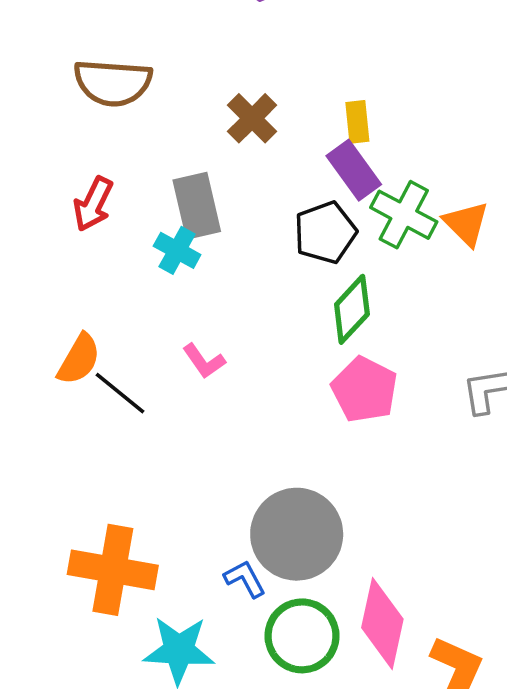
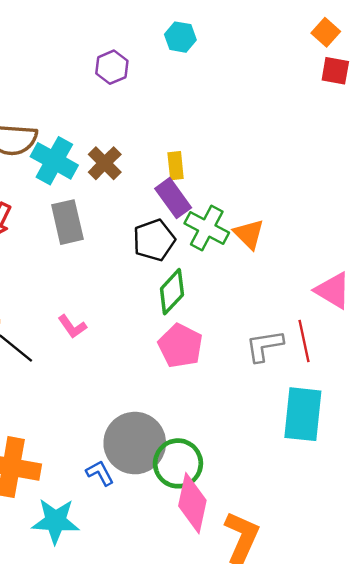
cyan cross: (177, 250) -> (54, 161), moved, size x1.5
green circle: (302, 636) -> (178, 463), moved

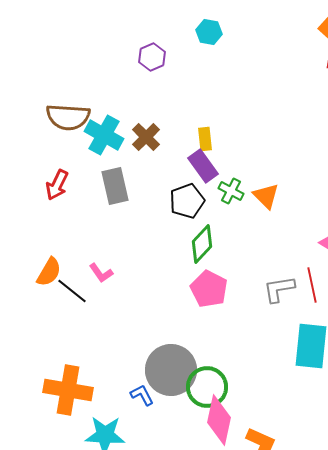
green cross: (207, 228) -> (231, 191), size x0.7
pink L-shape: (72, 327) -> (101, 273), moved

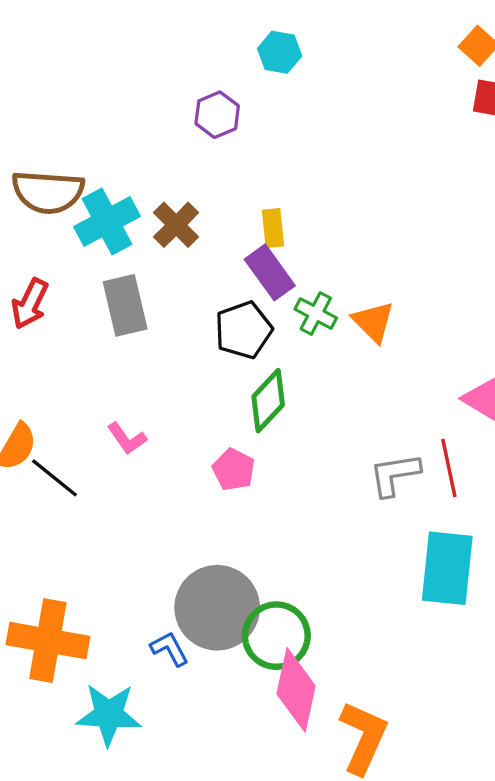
purple hexagon: (152, 57) -> (217, 115), moved
cyan cross: (104, 135) -> (107, 222), turned 33
pink L-shape: (101, 273) -> (127, 438), moved
pink pentagon: (209, 289) -> (234, 470), moved, size x0.7

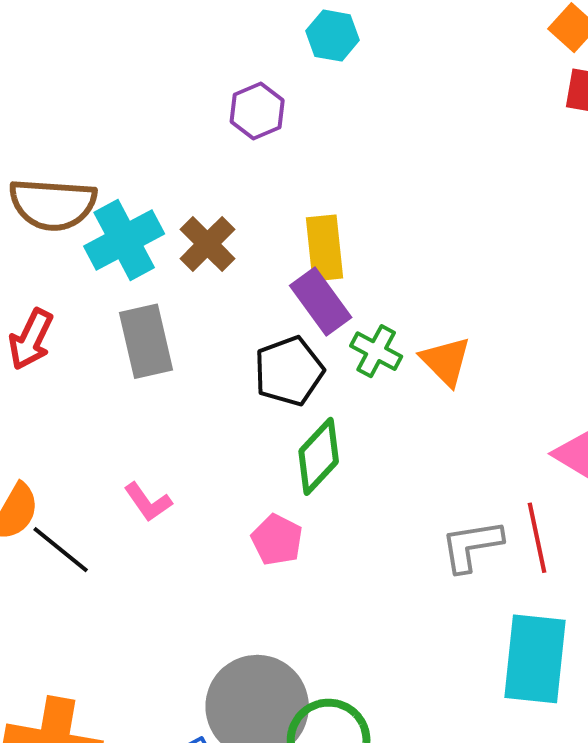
yellow rectangle: (273, 228) -> (325, 248), size x1.4

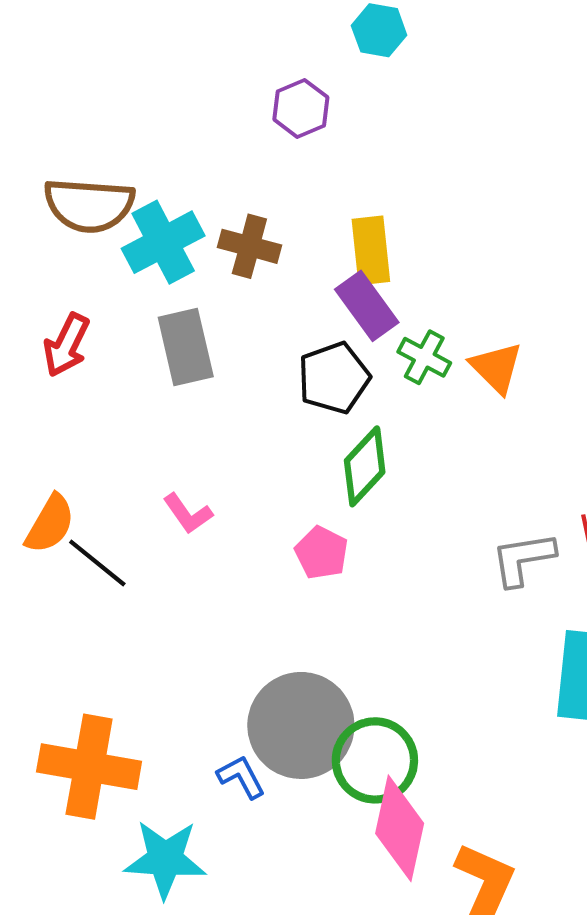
brown cross: (207, 244) -> (249, 246), turned -30

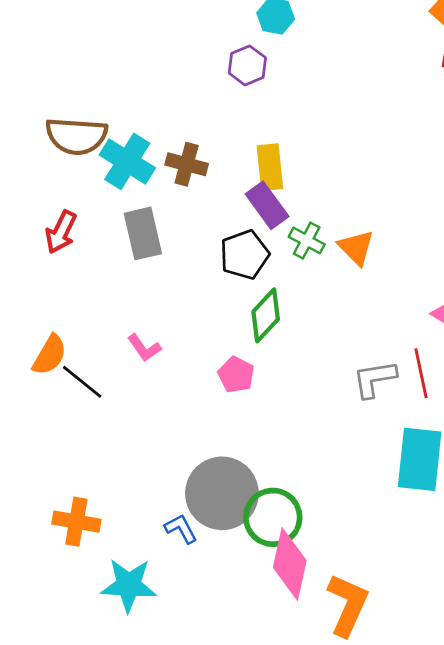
purple hexagon: (301, 108) -> (247, 65), moved
cyan cross: (163, 242) -> (127, 161), turned -30
orange cross: (89, 767) -> (76, 522), size x0.7

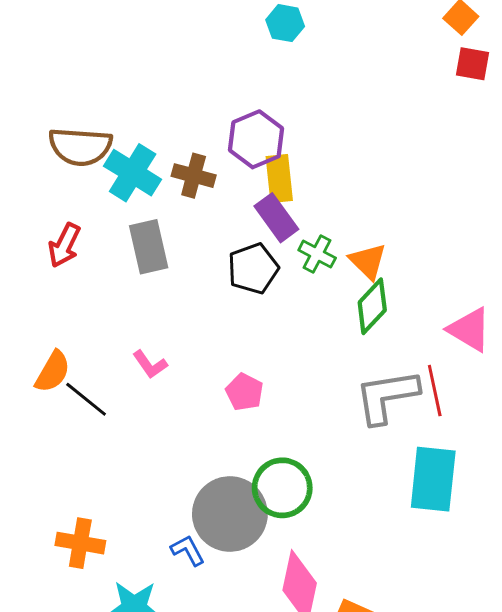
purple hexagon: (247, 65) -> (256, 139), moved, size x1.4
green diamond: (266, 315) -> (372, 306), moved
gray L-shape: (374, 379) -> (387, 396), size x1.4
green circle: (273, 517) -> (282, 488), moved

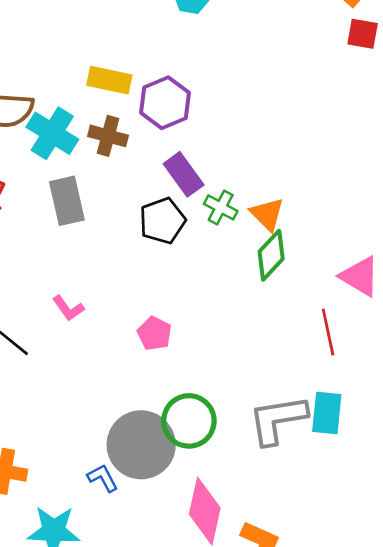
yellow rectangle: (279, 178) -> (109, 80), moved, turned -72
gray L-shape: (387, 396) -> (278, 420), moved
cyan rectangle: (433, 479) -> (327, 413), size x0.7

